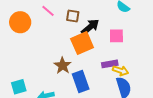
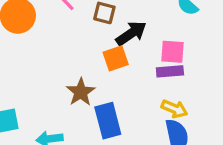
orange square: (82, 43) -> (116, 58), size x0.7
purple rectangle: (110, 64) -> (170, 71), moved

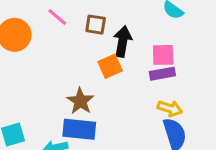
black arrow: (131, 33) -> (123, 41), turned -40
blue rectangle: (108, 121) -> (79, 129), moved, turned -64

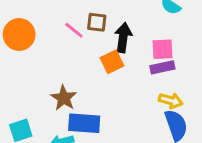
pink line: (57, 17) -> (74, 30), moved
brown star: (80, 101) -> (64, 98), moved

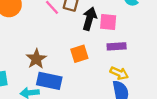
pink square: (163, 49) -> (108, 22), moved
orange square: (112, 62) -> (79, 54), moved

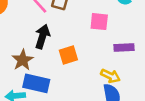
black arrow: (89, 19) -> (42, 37), moved
purple rectangle: (117, 46) -> (124, 47), moved

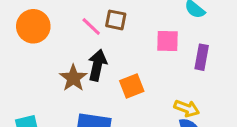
purple rectangle: (124, 47) -> (202, 57), moved, turned -72
brown star: (23, 60) -> (73, 78), moved

